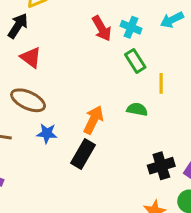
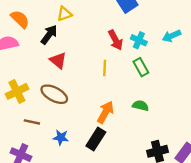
yellow line: (161, 83) -> (105, 68), moved
blue star: (47, 133) -> (61, 137), moved

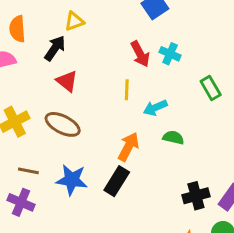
orange semicircle: (20, 19) -> (17, 29), turned -138
cyan arrow: (172, 36) -> (155, 108), moved
green rectangle: (141, 67) -> (211, 88), moved
brown line: (32, 122) -> (28, 171), moved
blue star: (61, 137) -> (72, 180), size x1.5

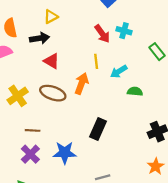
black arrow: (55, 48) -> (39, 38), turned 54
orange arrow: (128, 147) -> (81, 83), moved
blue star: (72, 180) -> (65, 153), moved
purple cross: (21, 202) -> (30, 154), turned 30

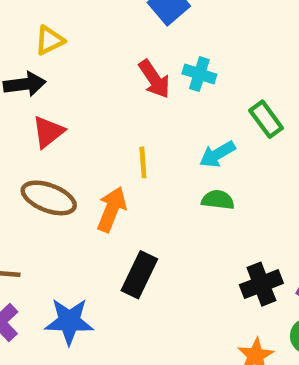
red triangle: (52, 61) -> (48, 132), turned 49
yellow line: (96, 61) -> (143, 162), moved
cyan arrow: (119, 71) -> (217, 154), moved
orange arrow: (81, 83) -> (112, 209), moved

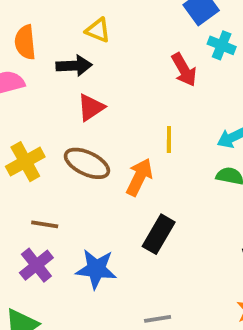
yellow triangle: (50, 40) -> (98, 30), turned 44
cyan cross: (199, 74) -> (222, 45), moved

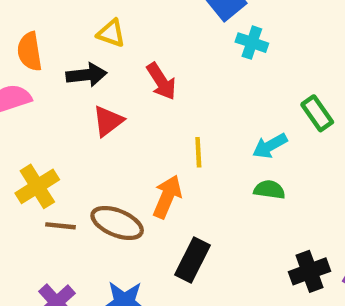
red arrow: (184, 70) -> (161, 81), moved
brown ellipse: (87, 163) -> (117, 223), moved
brown line: (45, 224) -> (61, 226), moved

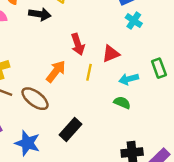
red arrow: (161, 81) -> (78, 44), moved
red triangle: (108, 121) -> (111, 54), moved
orange arrow: (167, 197) -> (56, 71), moved

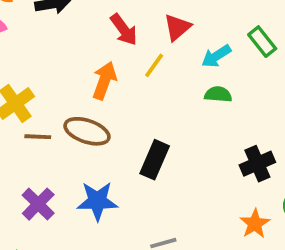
green rectangle: (159, 68) -> (262, 42), moved
yellow line: (89, 72) -> (154, 65), turned 42

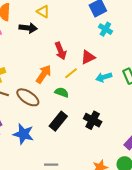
green semicircle: (218, 94) -> (62, 92), moved
black cross: (257, 164) -> (93, 120), moved, turned 36

